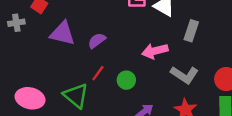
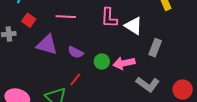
purple semicircle: (97, 41) -> (76, 52), turned -119
green circle: (126, 80) -> (102, 61), moved

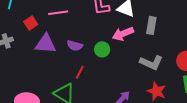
red square: (29, 20) -> (31, 23), moved, turned 32
pink arrow: (124, 63) -> (123, 34), moved

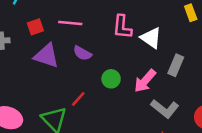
pink arrow: (123, 34) -> (145, 81), moved, turned -40
purple semicircle: (75, 46) -> (82, 53), moved

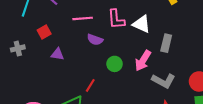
pink line: (70, 23) -> (83, 18), moved
purple semicircle: (82, 53) -> (95, 40), moved
purple triangle: (46, 56) -> (58, 54), size x0.6

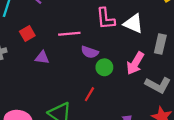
pink line: (83, 18) -> (69, 34), moved
purple semicircle: (95, 40) -> (90, 52), moved
red line: (90, 85) -> (89, 94), moved

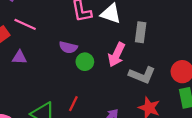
pink line: (69, 34) -> (25, 24), moved, turned 35
red line: (89, 94) -> (73, 104), moved

